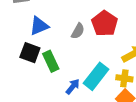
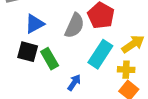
gray semicircle: (78, 31) -> (74, 26), size x1.5
cyan rectangle: (96, 76) -> (100, 54), moved

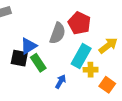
blue triangle: (34, 24) -> (29, 46), moved
yellow cross: (126, 70) -> (91, 70), moved

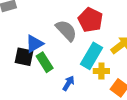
gray semicircle: (58, 33) -> (66, 30), turned -65

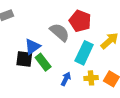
yellow cross: (101, 71) -> (91, 78), moved

